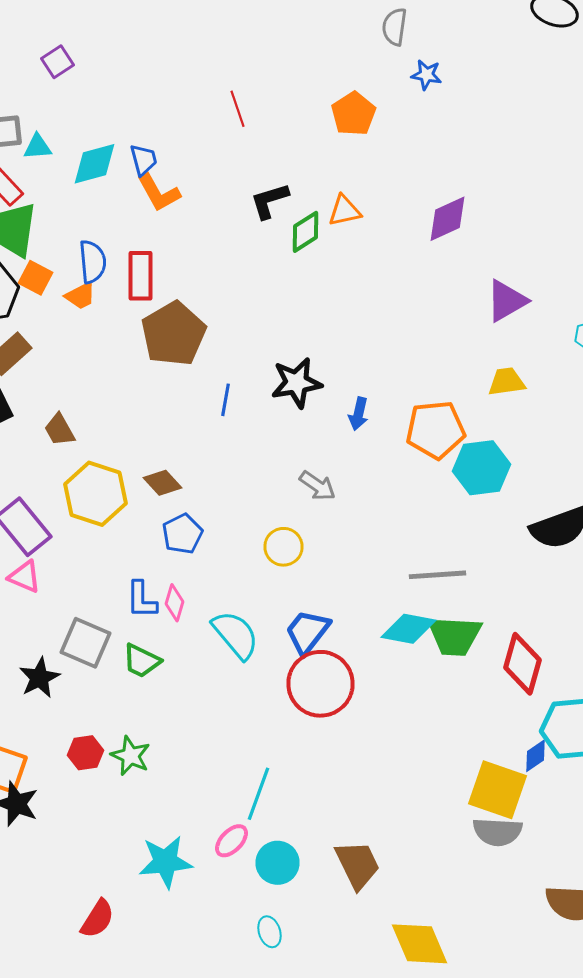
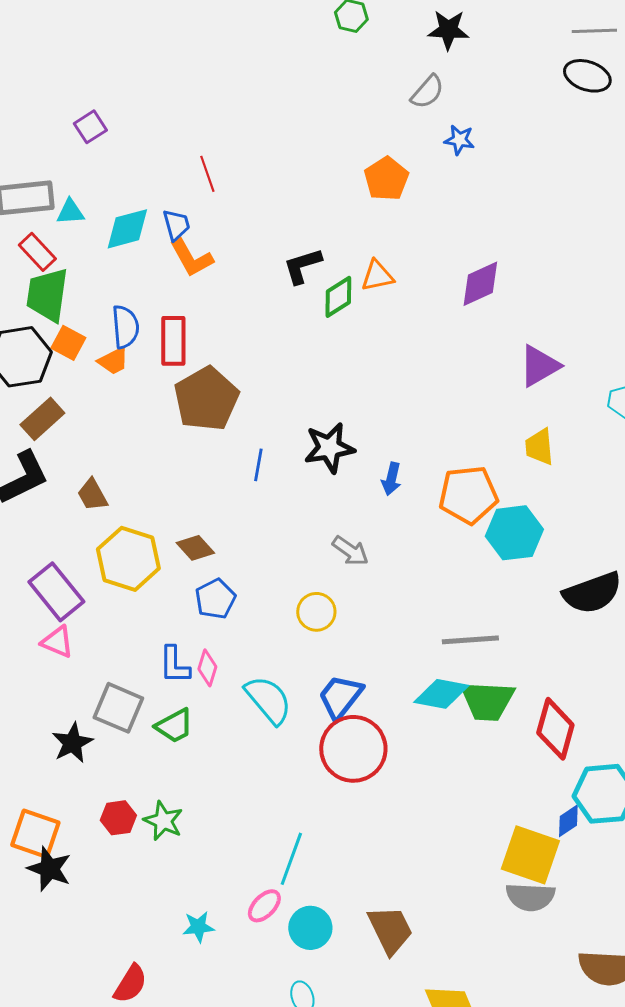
gray semicircle: (394, 27) -> (427, 92), turned -147
red line: (238, 109) -> (207, 174), moved
yellow trapezoid: (506, 382) -> (539, 447), turned -87
green trapezoid: (142, 661) -> (174, 726), turned -54
cyan star: (166, 862) -> (198, 927), size x0.6

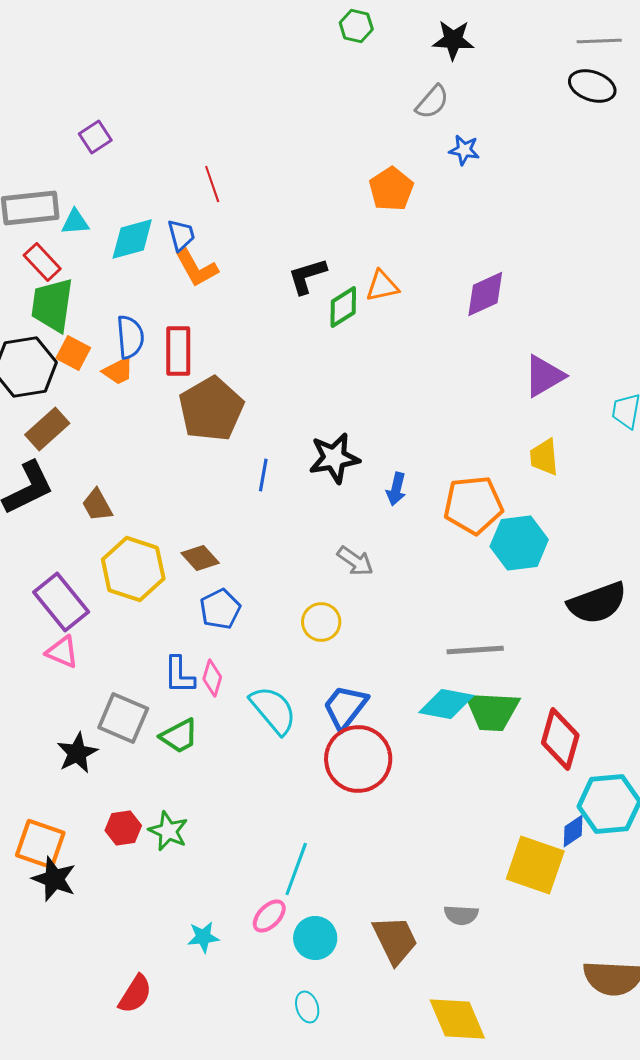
gray semicircle: (530, 897) -> (461, 915), moved, size x0.7

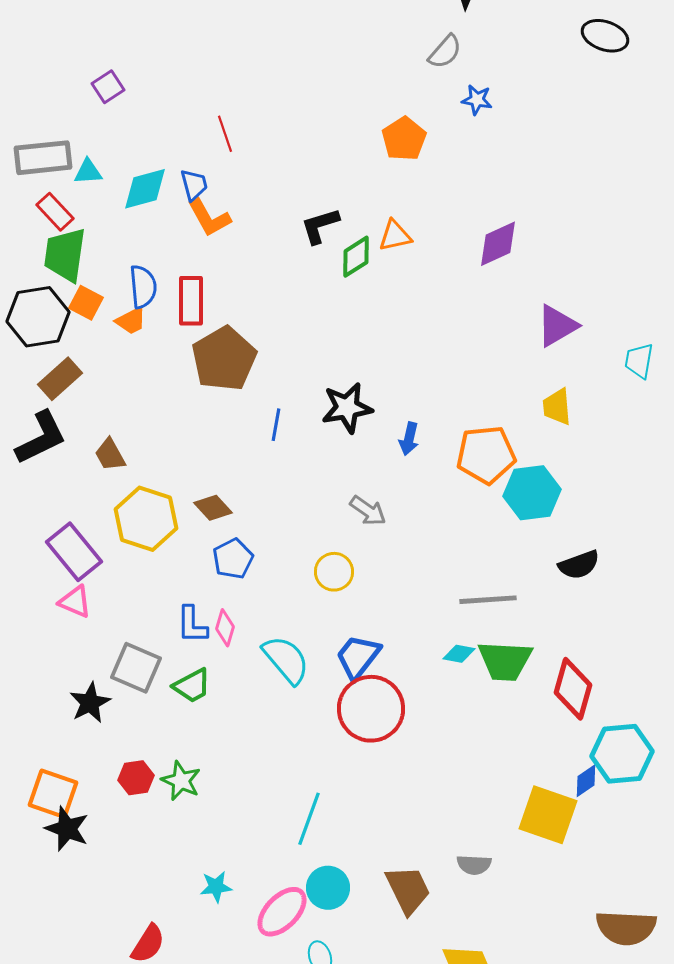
black semicircle: (597, 603) -> (579, 565), moved, size x0.7
cyan diamond: (446, 704) -> (459, 654), size x0.6
pink ellipse: (269, 916) -> (282, 912), moved, size x1.5

